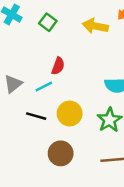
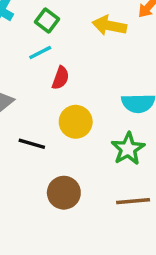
cyan line: (44, 87) -> (40, 53), moved
yellow circle: (70, 114) -> (76, 122), moved

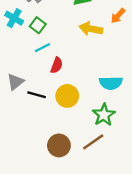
green square: (47, 20) -> (38, 25), moved
black line: (32, 144) -> (37, 95), moved
brown line: (133, 201) -> (93, 142), moved, turned -30

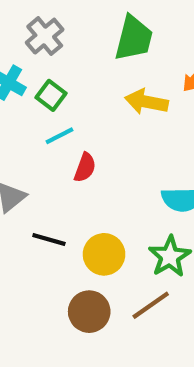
black line: (37, 95) -> (49, 240), moved
yellow circle: (67, 96) -> (104, 254), moved

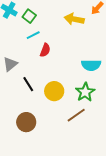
black line: (49, 240) -> (28, 84), turned 42
brown circle: (89, 312) -> (26, 122), moved

